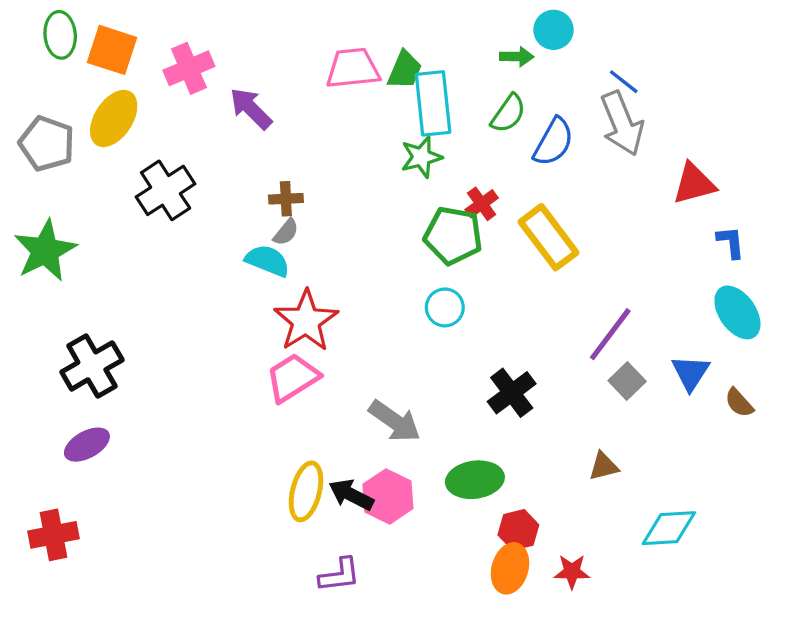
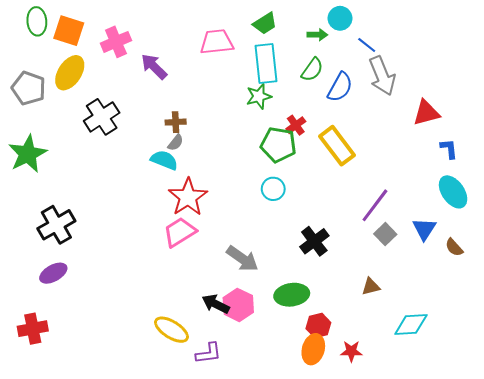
green trapezoid: (405, 70) -> (265, 23), moved, turned 35
blue line: (624, 82) -> (367, 45), moved
yellow ellipse: (306, 491) -> (171, 330), moved, turned -72

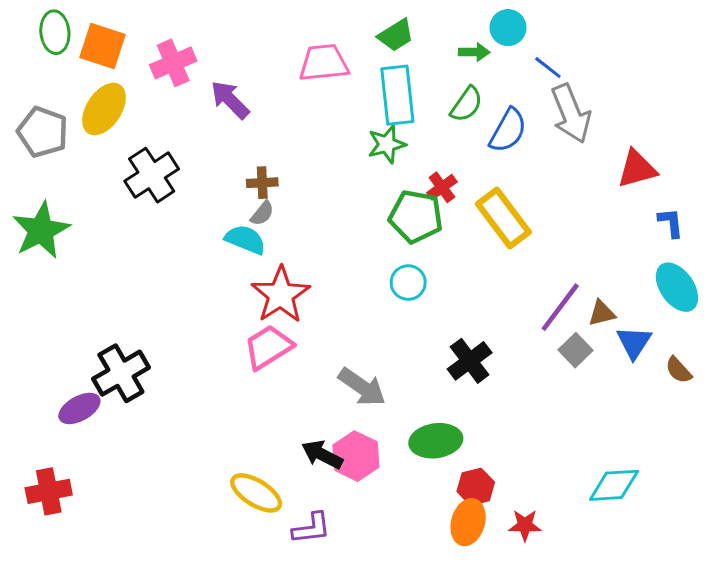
black cross: (56, 225) -> (121, 373), moved
brown triangle: (371, 286) -> (602, 313), moved

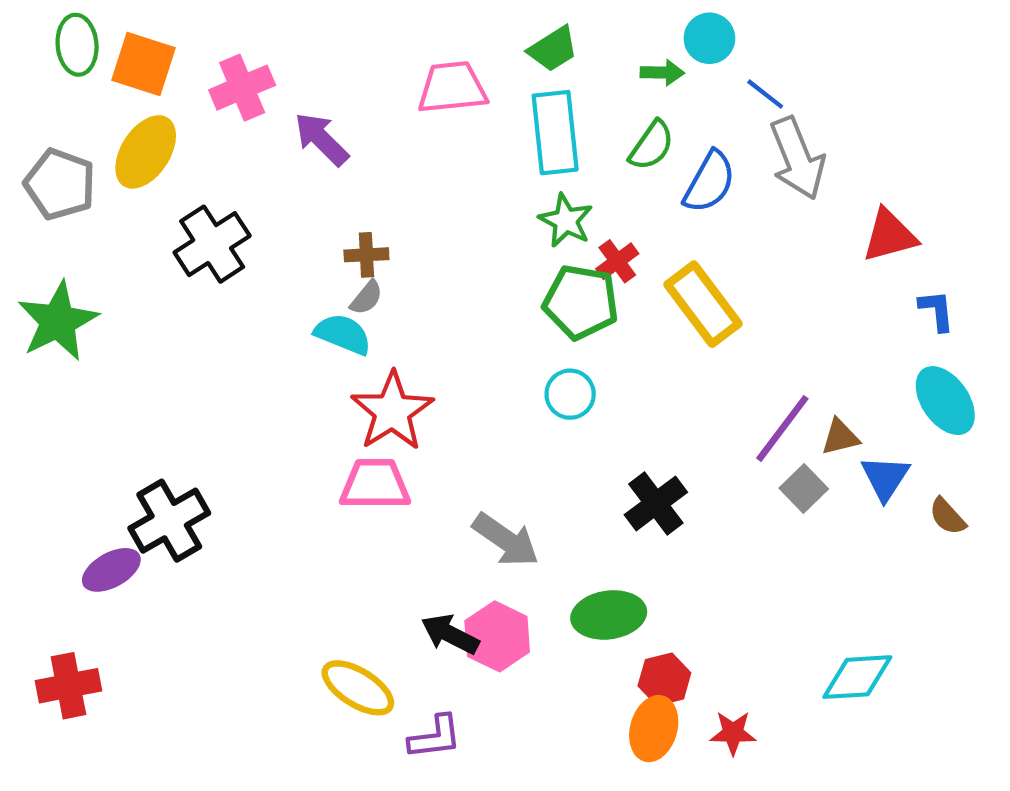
green star: (387, 144) -> (566, 221), moved, turned -30
pink trapezoid: (268, 347) -> (375, 484), turned 32

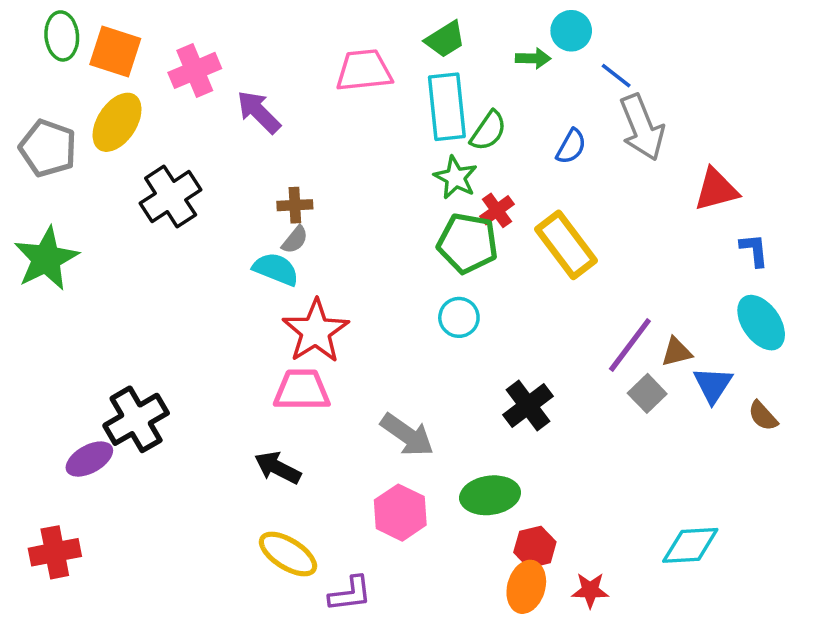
green semicircle: (652, 145) -> (488, 131), moved
blue semicircle: (709, 182) -> (571, 146), size x0.7
black arrow: (450, 634) -> (278, 468), moved

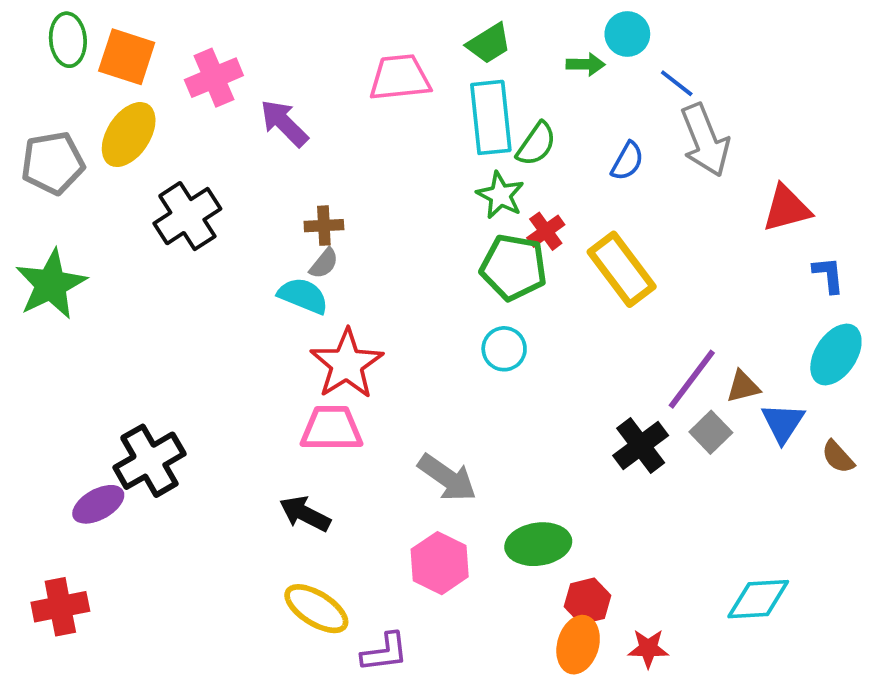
gray pentagon: (48, 148) -> (53, 163), turned -30
cyan ellipse: (761, 323) -> (836, 354), turned 68
black cross: (528, 405) -> (641, 446), moved

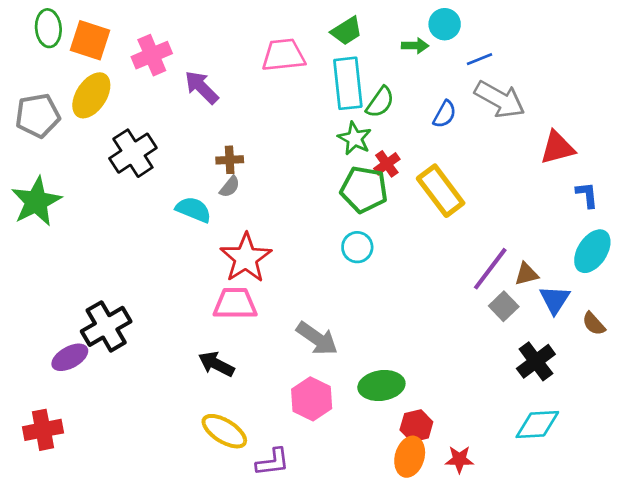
blue line: (677, 83) -> (480, 59), turned -60
gray arrow: (705, 140) -> (500, 99), turned -39
cyan semicircle: (303, 296) -> (193, 210), moved
black cross: (641, 446) -> (536, 361), moved

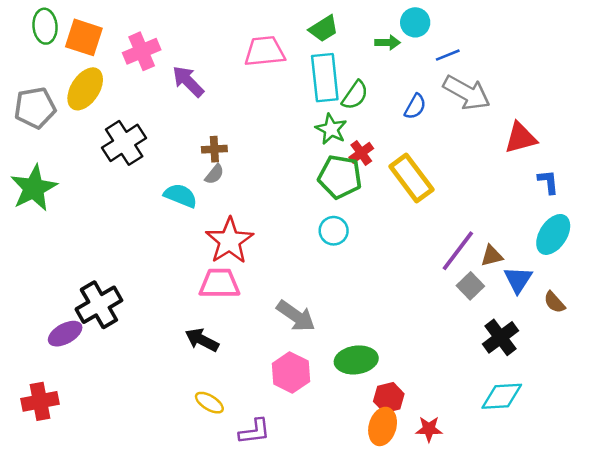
yellow ellipse: (224, 431) -> (209, 403), size x0.7

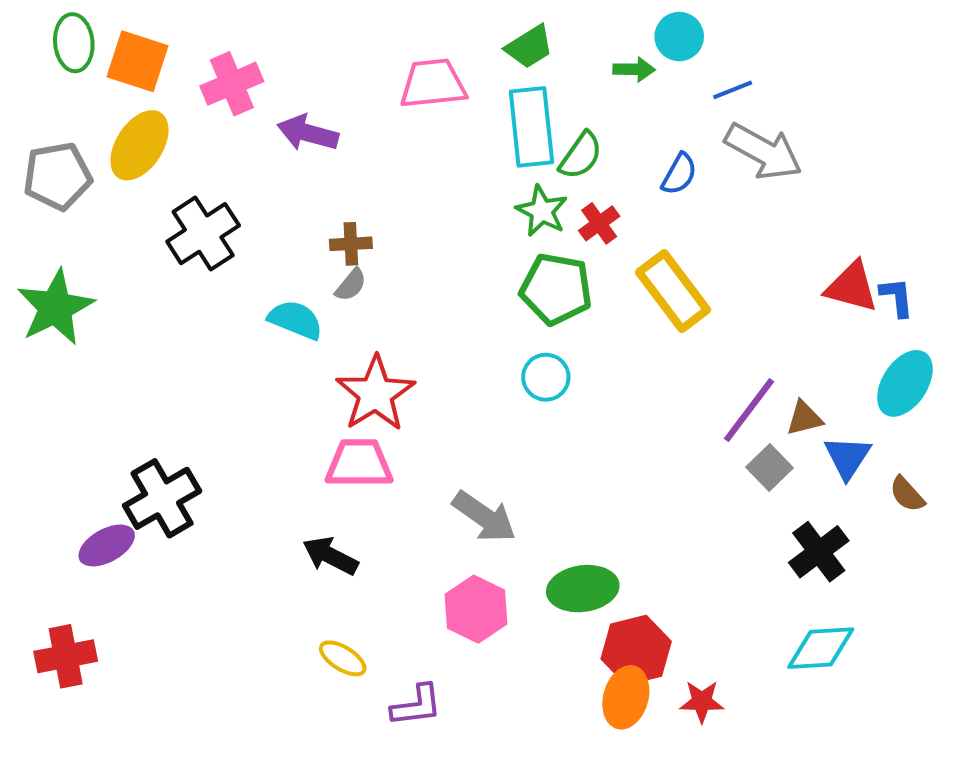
purple arrow: (188, 81) -> (308, 133), turned -30
red triangle: (521, 138) -> (852, 287), moved, turned 30
red cross: (361, 153) -> (599, 223), moved
red hexagon: (389, 398) -> (636, 650), size x1.4

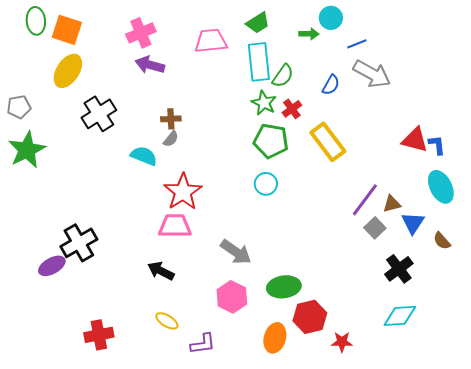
pink cross: (232, 84) -> (141, 33), moved
gray pentagon: (57, 176) -> (19, 107), moved, size x0.7
cyan ellipse: (905, 383) -> (441, 187), turned -60
red cross: (66, 656) -> (99, 335), moved
orange ellipse: (626, 697) -> (275, 338), moved

